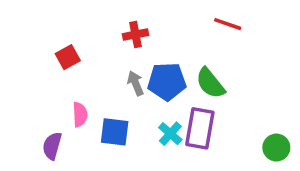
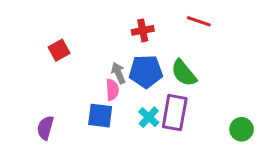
red cross: (136, 35) -> (143, 30), moved
pink semicircle: (80, 114) -> (112, 90), moved

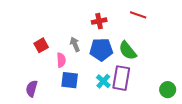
red square: (59, 50) -> (41, 45), moved
gray arrow: (118, 73) -> (75, 44), moved
pink semicircle: (112, 90) -> (61, 60), moved

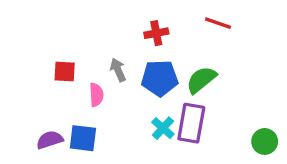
red square: (41, 45) -> (65, 71), turned 32
green semicircle: (128, 51) -> (201, 80), turned 90
blue square: (70, 80) -> (83, 138), moved
purple semicircle: (32, 89) -> (50, 140), turned 56

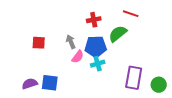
green semicircle: (201, 80) -> (118, 34), moved
pink semicircle: (96, 95) -> (78, 57), moved, turned 40
purple rectangle: (191, 123) -> (134, 78), moved
cyan cross: (163, 128) -> (98, 64), moved, turned 32

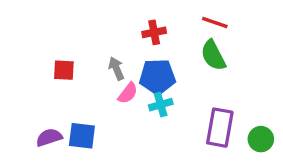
green semicircle: (118, 34) -> (213, 55), moved, turned -78

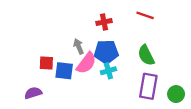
green semicircle: (213, 55) -> (146, 55), moved
red square: (64, 70) -> (46, 63), moved
pink semicircle: (128, 93) -> (86, 63), size x1.5
blue square: (82, 136) -> (64, 71), moved

